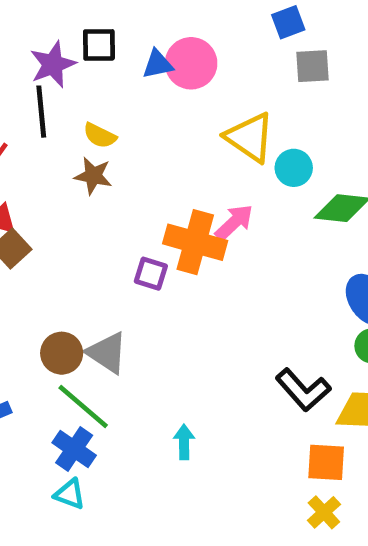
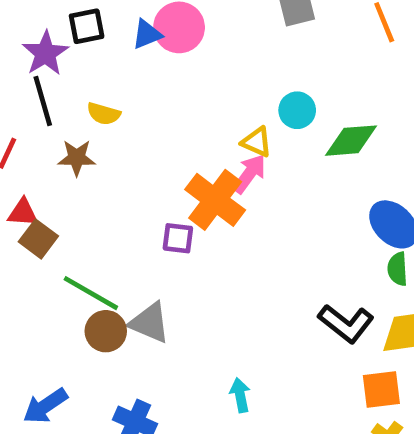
yellow triangle: (250, 137) -> (257, 142), moved, size x0.6
brown star: (93, 176) -> (77, 158), moved
orange cross: (195, 242) -> (215, 200), turned 32
green line: (83, 407) -> (91, 293), moved

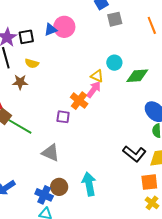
black square: (87, 26) -> (26, 37), moved
orange cross: (215, 200) -> (79, 101), size x0.7
green line: (91, 293) -> (20, 126), moved
brown circle: (106, 331) -> (59, 187), moved
cyan arrow: (240, 395) -> (89, 184), size x1.6

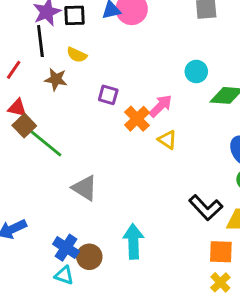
yellow triangle: (97, 76) -> (167, 140), moved
purple square: (63, 117) -> (108, 95), moved
brown circle: (59, 187) -> (89, 257), moved

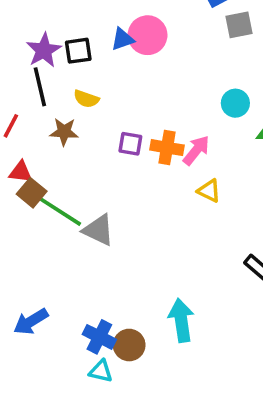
orange cross: (137, 119) -> (167, 148), moved, turned -30
gray triangle: (85, 188) -> (99, 230), moved

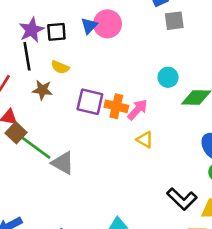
blue triangle: (123, 39) -> (89, 26), turned -30
purple square: (130, 144) -> (90, 102), size x1.5

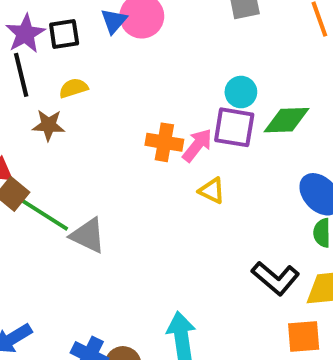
yellow semicircle: (60, 67) -> (73, 88), turned 144
purple square: (90, 102) -> (234, 127), moved

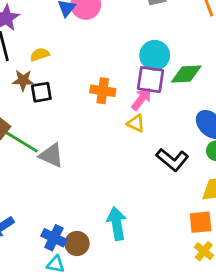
black square: (64, 34) -> (41, 92), moved
cyan circle: (241, 92) -> (155, 55), size x1.4
pink arrow: (197, 145) -> (141, 99), moved
black L-shape: (275, 278) -> (172, 160), moved

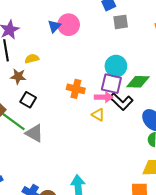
black square: (41, 92) -> (28, 100), moved, turned 35
pink arrow: (141, 99) -> (104, 97), turned 48
black L-shape: (172, 160) -> (121, 102), moved

